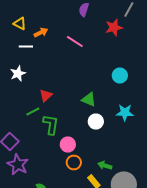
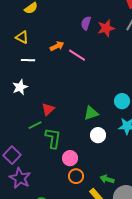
red star: (114, 28) -> (106, 28), moved
orange arrow: (41, 32) -> (57, 46), moved
cyan circle: (120, 76) -> (122, 101), moved
green triangle: (89, 100) -> (91, 113), turned -42

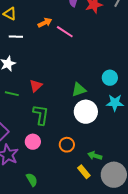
green line: (35, 125) -> (12, 94), moved, turned 40
white circle: (98, 135) -> (86, 112), size x1.5
pink circle: (70, 158) -> (33, 142), moved
orange circle: (76, 176) -> (67, 145), moved

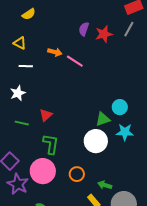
orange arrow: (45, 23) -> (55, 52), turned 40
green triangle: (79, 90) -> (103, 119), moved
pink circle: (33, 142) -> (43, 171), size x1.6

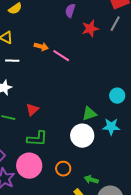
purple semicircle: (84, 29) -> (70, 11), moved
cyan circle: (120, 107) -> (117, 96), moved
green L-shape: (51, 144) -> (37, 139), turned 85

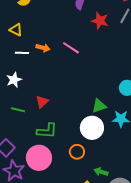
red star: (90, 29) -> (100, 21), turned 30
orange arrow: (41, 47) -> (43, 48), moved
orange circle: (63, 169) -> (77, 152), moved

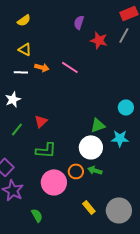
yellow triangle: (16, 30) -> (25, 49), moved
green line: (18, 110) -> (17, 129), turned -64
pink circle: (39, 158) -> (54, 182), moved
green arrow: (101, 172) -> (95, 170), moved

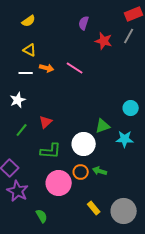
white circle: (91, 147) -> (84, 144), moved

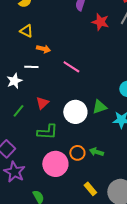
pink line: (75, 68) -> (71, 67), moved
white line: (26, 73) -> (31, 67), moved
white circle: (84, 144) -> (75, 112), moved

